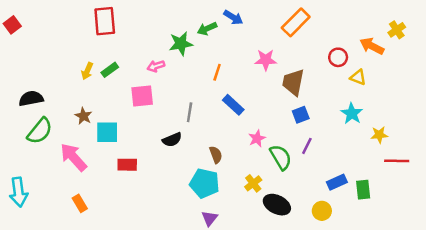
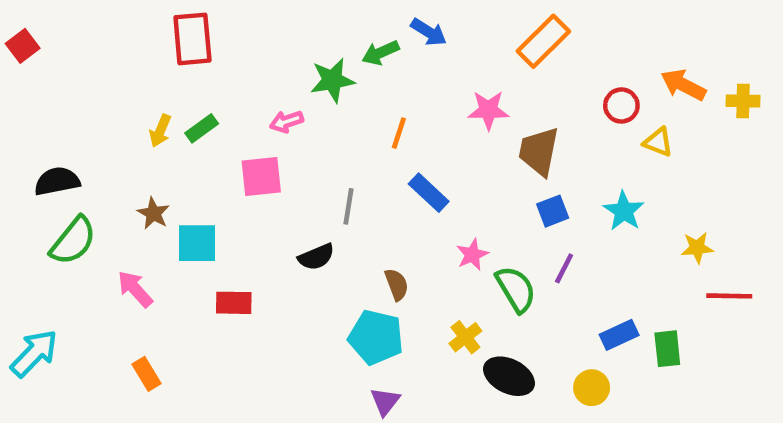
yellow cross: (397, 30) -> (743, 101), moved, turned 35
cyan star: (352, 113) -> (624, 211), moved
pink arrow: (73, 157) -> (135, 289), size x0.7
cyan arrow: (19, 192) -> (34, 353), turned -128

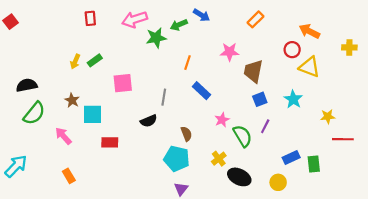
red rectangle: (192, 39) -> (90, 18), size x0.6
orange rectangle: (543, 41) -> (255, 19), size x0.7
orange arrow: (683, 85) -> (309, 31), moved
pink arrow: (286, 122) -> (135, 19), moved, size x1.6
yellow triangle: (658, 142) -> (309, 67), size x1.5

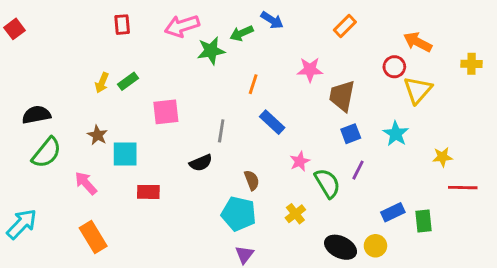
yellow triangle: (309, 67) -> (418, 90), turned 50
orange rectangle: (69, 176) -> (93, 237), size x1.5
black ellipse: (239, 177) -> (341, 247), moved

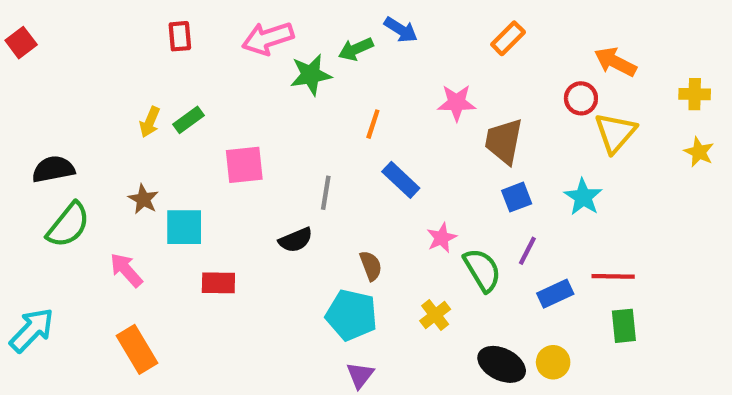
yellow star: (442, 157) -> (699, 152), moved, turned 30
red line: (463, 188) -> (613, 276), moved
blue rectangle: (393, 212) -> (555, 294), moved

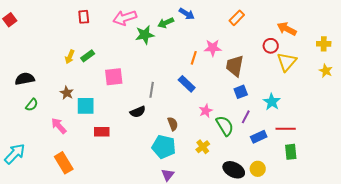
orange line: (373, 124) -> (194, 58), moved
cyan star: (583, 197) -> (272, 102), moved
green semicircle: (68, 225) -> (32, 105), size x0.6

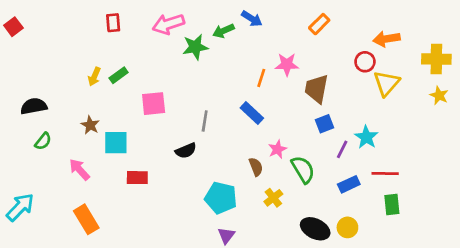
orange arrow: (287, 29) -> (387, 39), turned -36
yellow cross: (324, 44) -> (436, 59), size x1.5
purple line: (246, 117) -> (342, 149), moved
brown semicircle: (173, 124) -> (256, 167), moved

